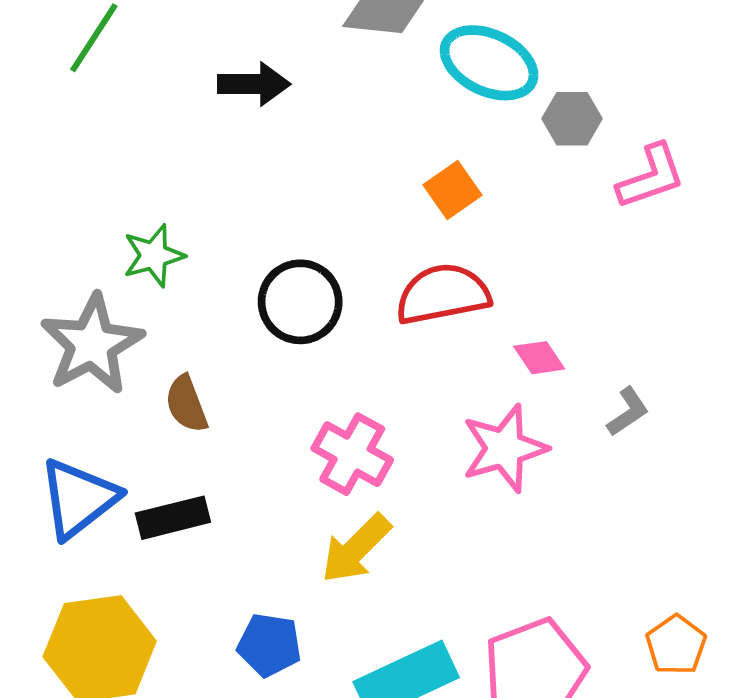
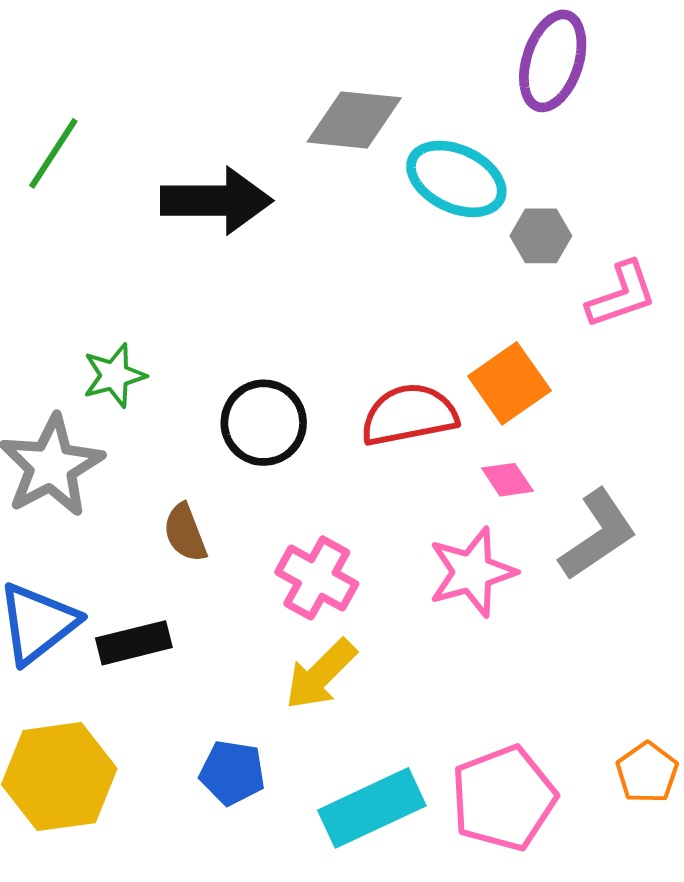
black arrow: (254, 84) -> (217, 201), size x1.5
orange square: (452, 190) -> (509, 383), moved, size x1.4
brown semicircle: (186, 404) -> (185, 533), moved
gray L-shape: (628, 412) -> (598, 535), size x1.8

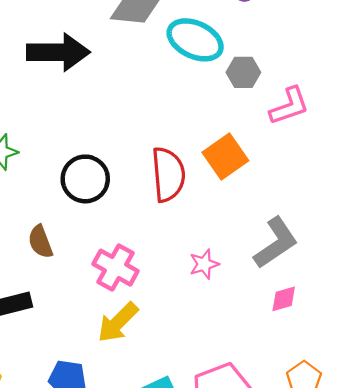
red semicircle: (409, 415) -> (168, 174), turned 96
pink diamond: (507, 480) -> (284, 299), moved, turned -72
pink star: (472, 572) -> (204, 264), size x0.6

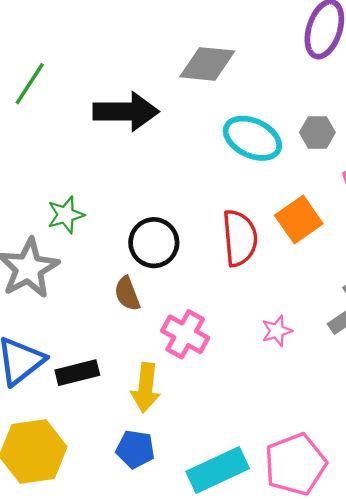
cyan ellipse: (195, 40) -> (252, 138), moved
brown semicircle: (40, 242) -> (127, 294), moved
yellow arrow: (118, 322) -> (146, 388), moved, turned -39

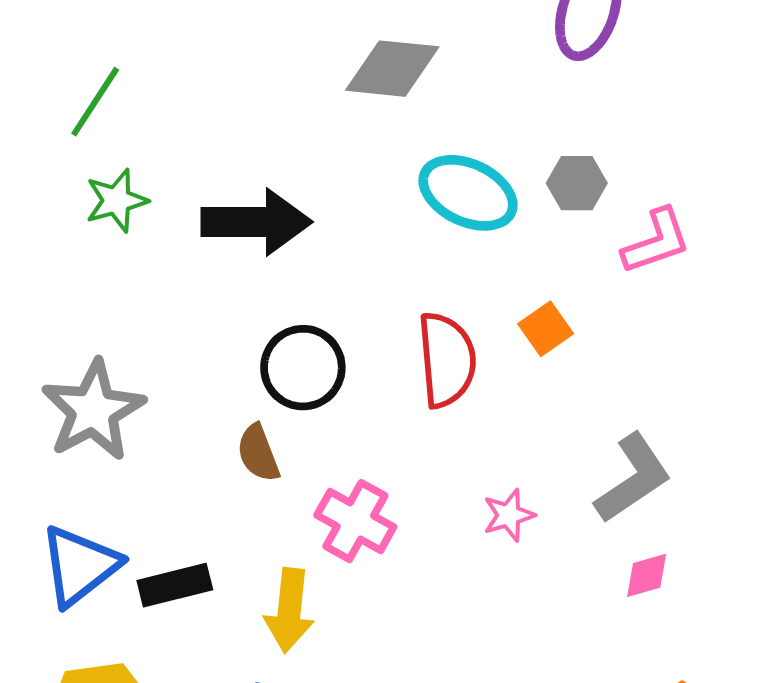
black arrow: (126, 112) -> (256, 222), moved
green star: (66, 215) -> (117, 201), moved
orange square: (299, 219) -> (546, 329), size x0.7

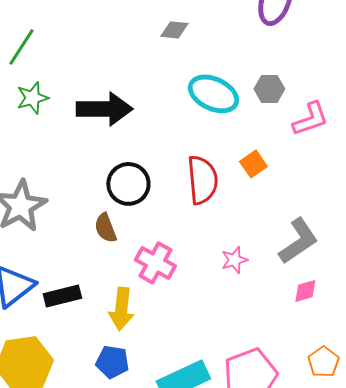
gray diamond: (392, 69) -> (174, 30), size x0.6

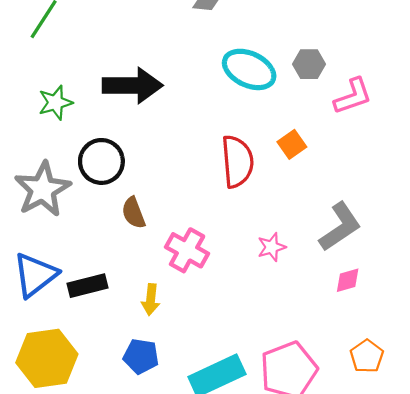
green star: (32, 98) -> (55, 103), moved
black circle: (128, 184) -> (101, 161), moved
yellow arrow: (121, 309) -> (151, 300), size x0.7

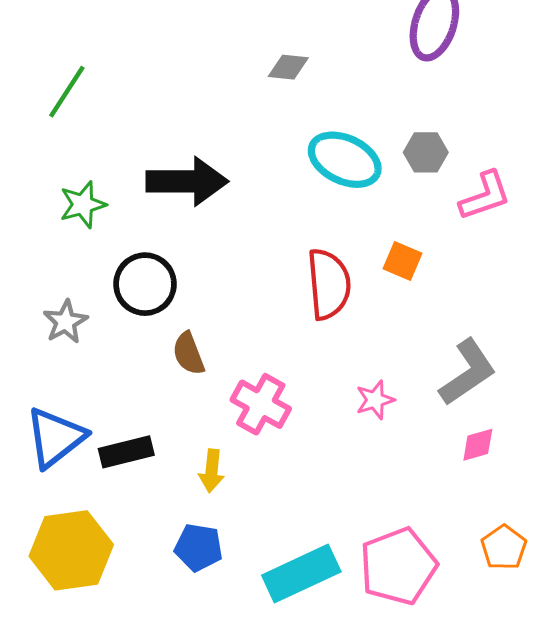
orange square: (292, 144) -> (403, 261), turned -32
gray star: (43, 189) -> (65, 322), size x0.6

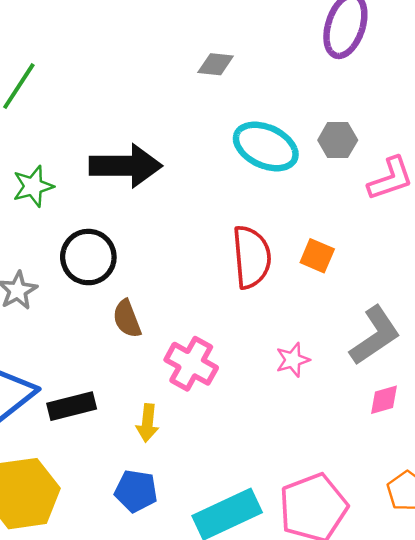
orange square: (403, 261) -> (317, 256), moved

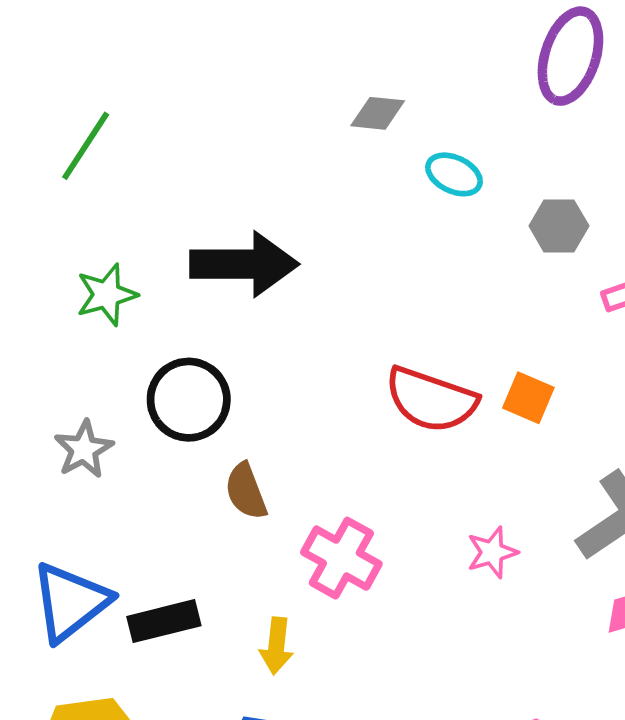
cyan ellipse: (266, 146) -> (454, 174), moved, size x0.6
red semicircle: (252, 257) -> (431, 400), turned 114

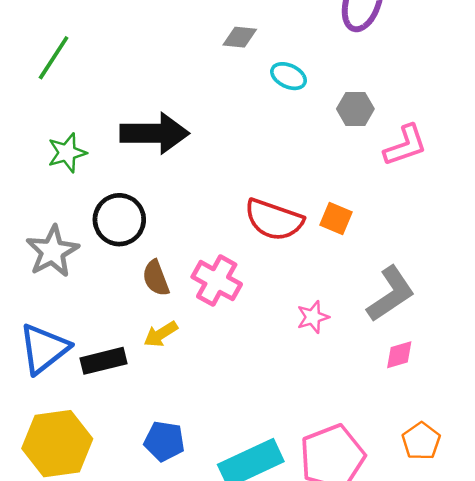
gray star: (84, 449) -> (52, 251), size x1.4
pink cross: (341, 558) -> (217, 281), moved
yellow arrow: (276, 646) -> (161, 334), moved, turned 52

